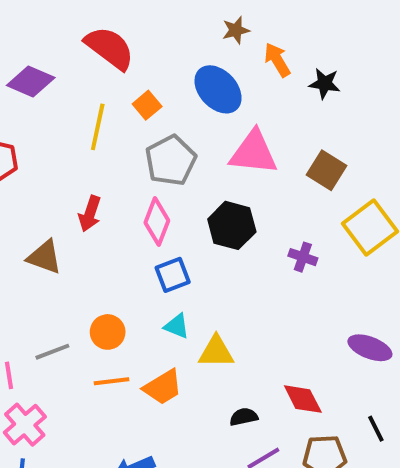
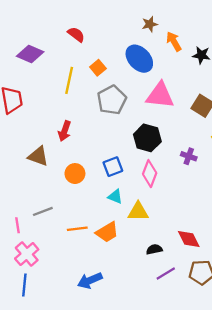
red semicircle: (110, 48) -> (76, 34), size x0.6
pink diamond: (157, 222) -> (150, 174), moved
orange circle: (108, 332) -> (75, 174), moved

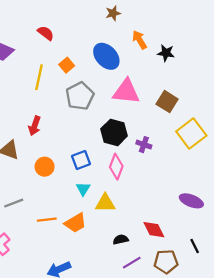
brown star: (150, 24) -> (113, 13), moved
purple cross: (189, 156) -> (144, 145), moved
cyan triangle: (115, 197) -> (83, 189), turned 40

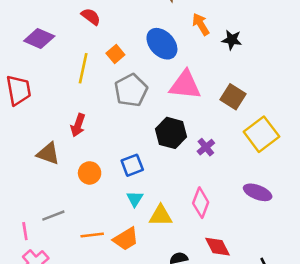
purple cross: (144, 145) -> (206, 147), turned 32
pink diamond: (116, 167) -> (201, 203), moved
purple ellipse: (191, 201) -> (258, 192), moved

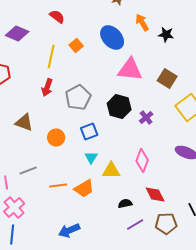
gray pentagon: (131, 90) -> (78, 98), moved
red arrow: (78, 125) -> (47, 88), moved

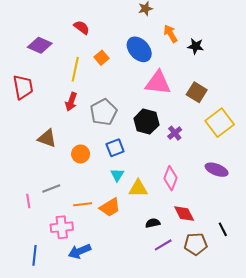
pink cross: (14, 208) -> (62, 227), moved, turned 35
blue arrow: (69, 230) -> (80, 251), moved

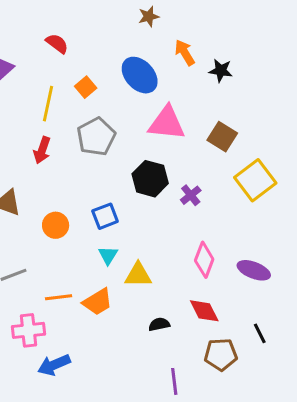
gray pentagon: (104, 112) -> (96, 137), moved
purple ellipse: (217, 170) -> (254, 270), moved
pink diamond: (171, 178) -> (204, 260), moved
purple line: (163, 245) -> (174, 381), moved, turned -66

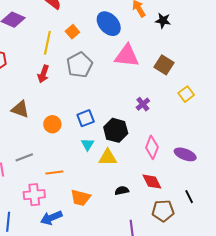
black hexagon: (150, 179) -> (116, 130), moved
yellow square: (255, 180) -> (186, 94), size x0.6
orange trapezoid: (98, 302) -> (81, 198), moved, turned 45

